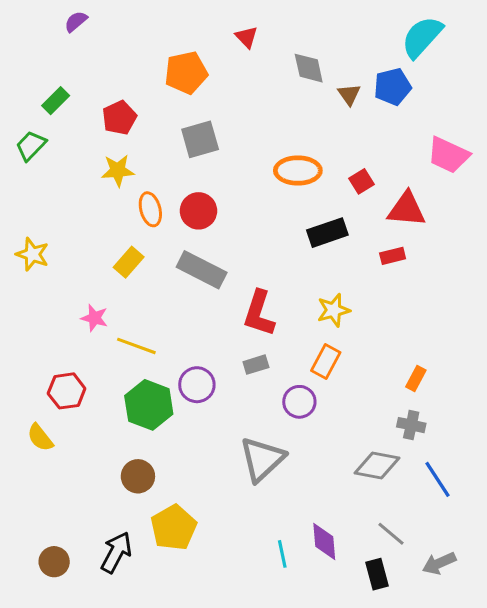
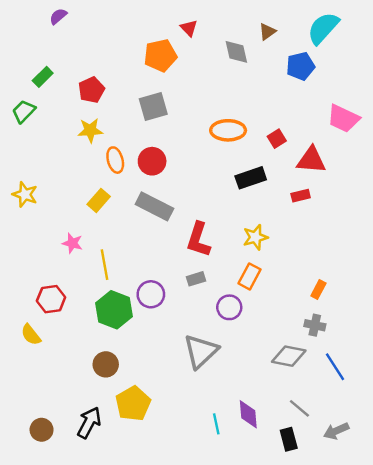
orange pentagon: (186, 73) -> (160, 55), moved
brown triangle: (349, 94) -> (267, 32), moved, turned 30
yellow line: (136, 346) -> (105, 265), turned 60

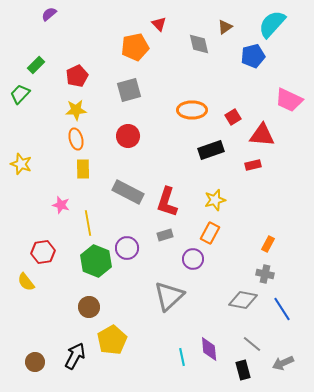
orange ellipse: (115, 160) -> (76, 139), moved
yellow rectangle: (99, 200) -> (83, 169), turned -42
gray rectangle: (154, 206) -> (128, 192), moved

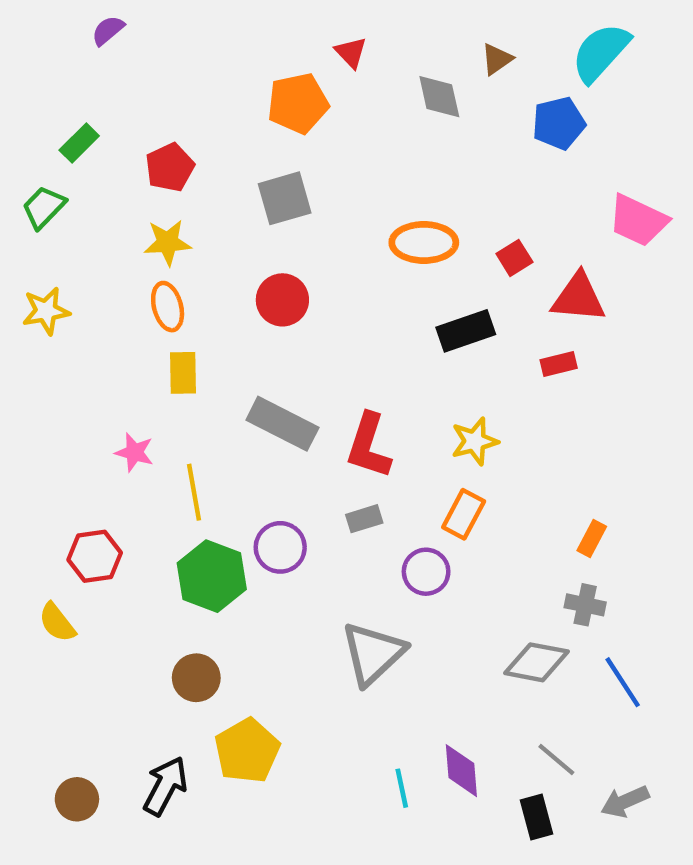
yellow star: (21, 164) -> (46, 311), moved, turned -30

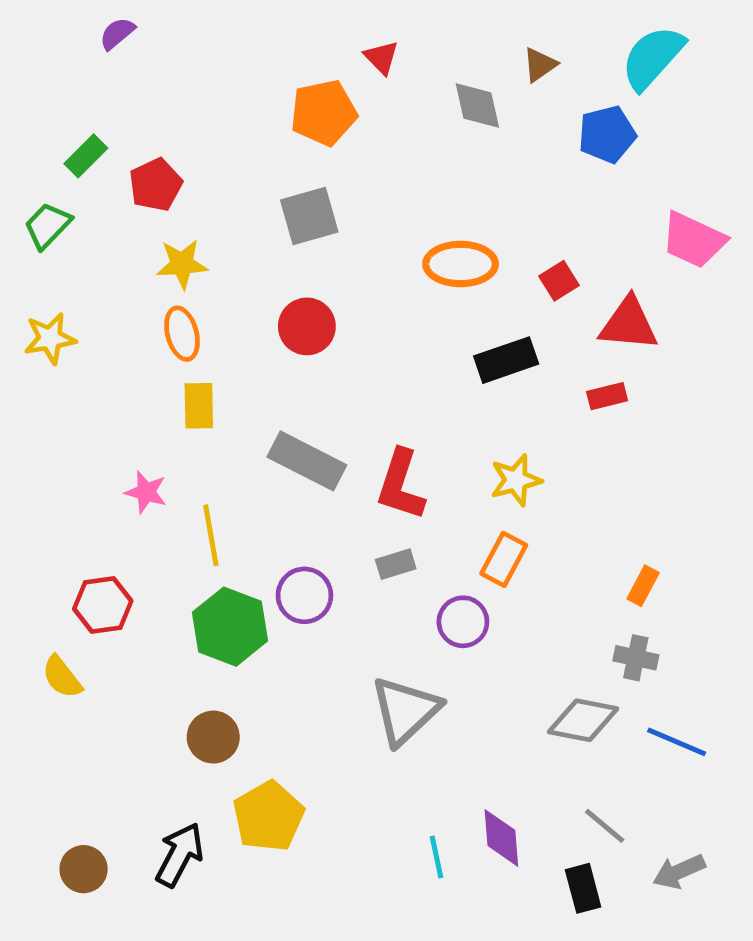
red pentagon: (170, 167) -> (156, 185), moved
blue line: (623, 682) -> (677, 742), turned -34

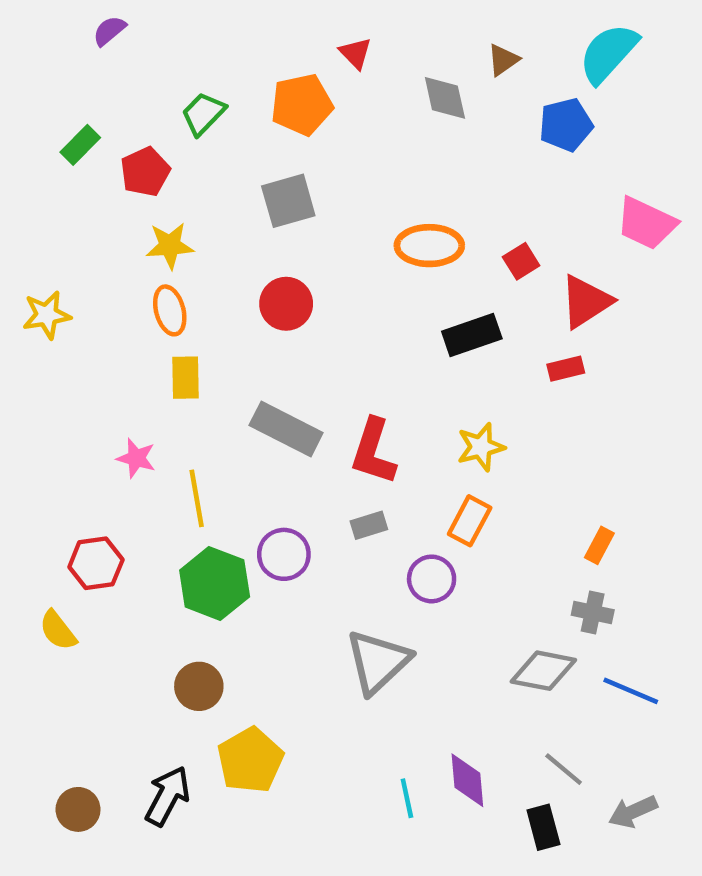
green trapezoid: (48, 226) -> (203, 114), moved
red triangle: (629, 324) -> (586, 302), turned -38

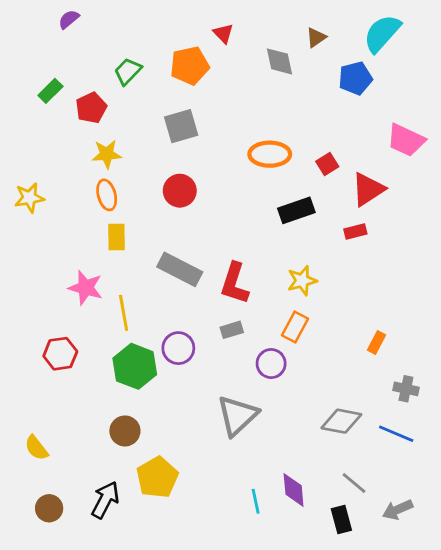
pink star: (136, 458) -> (86, 288), size x1.4
gray cross: (593, 613) -> (406, 389), moved
yellow semicircle: (58, 630) -> (36, 448), moved

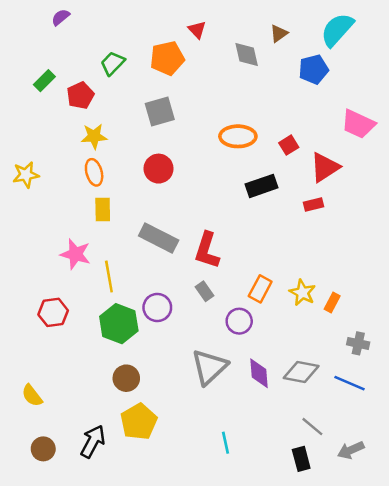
yellow star: (302, 281) -> (302, 293), moved, turned -30
gray rectangle: (232, 330) -> (204, 291), turned 72
brown circle: (125, 431) -> (126, 378), moved
purple diamond: (294, 490) -> (259, 373), moved

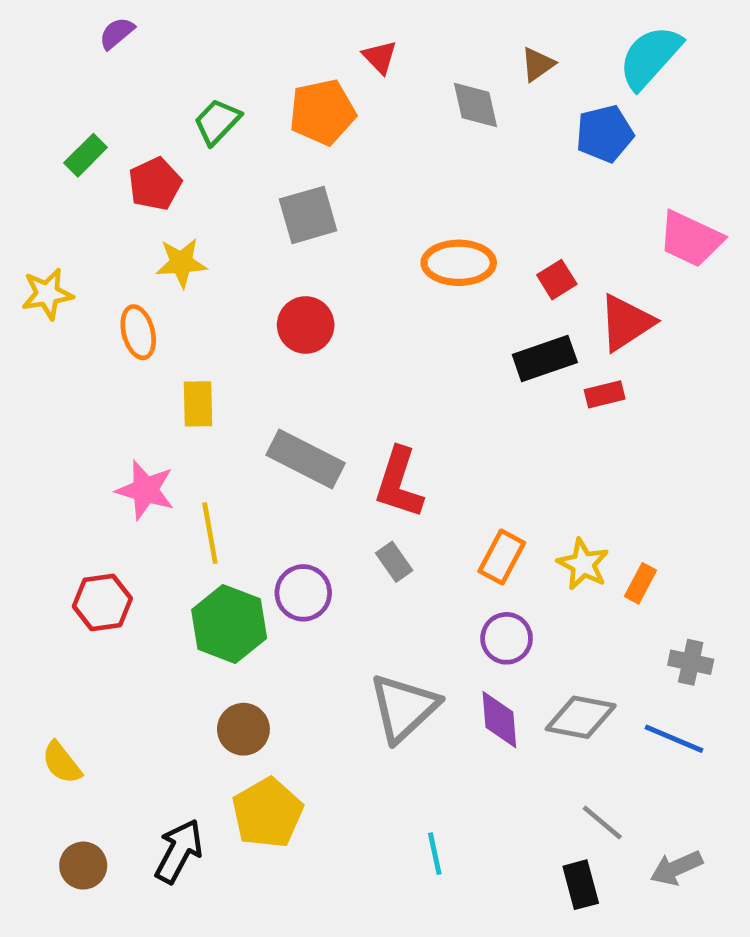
orange ellipse: (94, 172) -> (138, 332), moved
yellow star: (26, 175) -> (47, 294), moved
black rectangle: (261, 186) -> (545, 358), moved
purple circle: (239, 321) -> (507, 638), moved

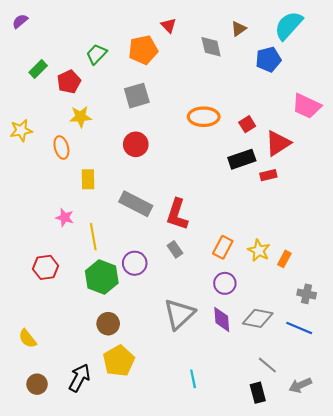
purple semicircle: (117, 33) -> (20, 21), moved
pink star: (145, 490) -> (65, 218), size x0.7

